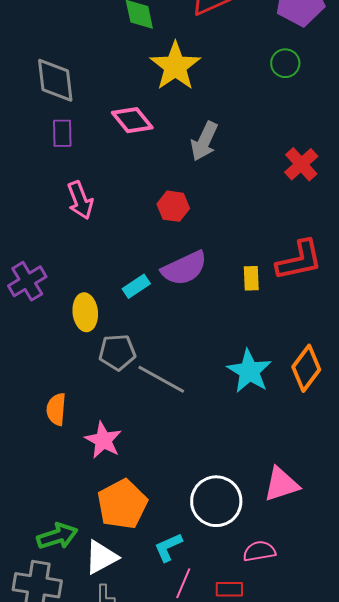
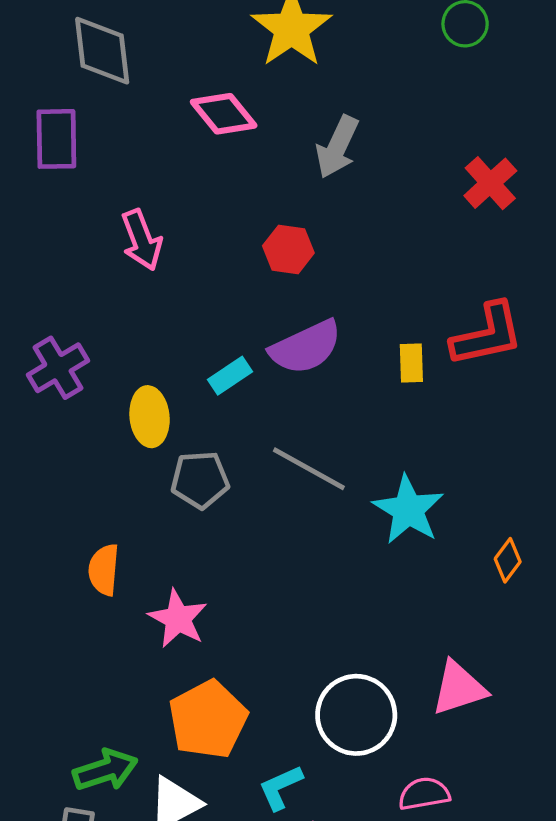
purple rectangle: (62, 133) -> (56, 139), moved, size x1.4
orange diamond: (306, 368) -> (508, 560), moved, size x0.6
gray line: (161, 379) -> (309, 469), moved

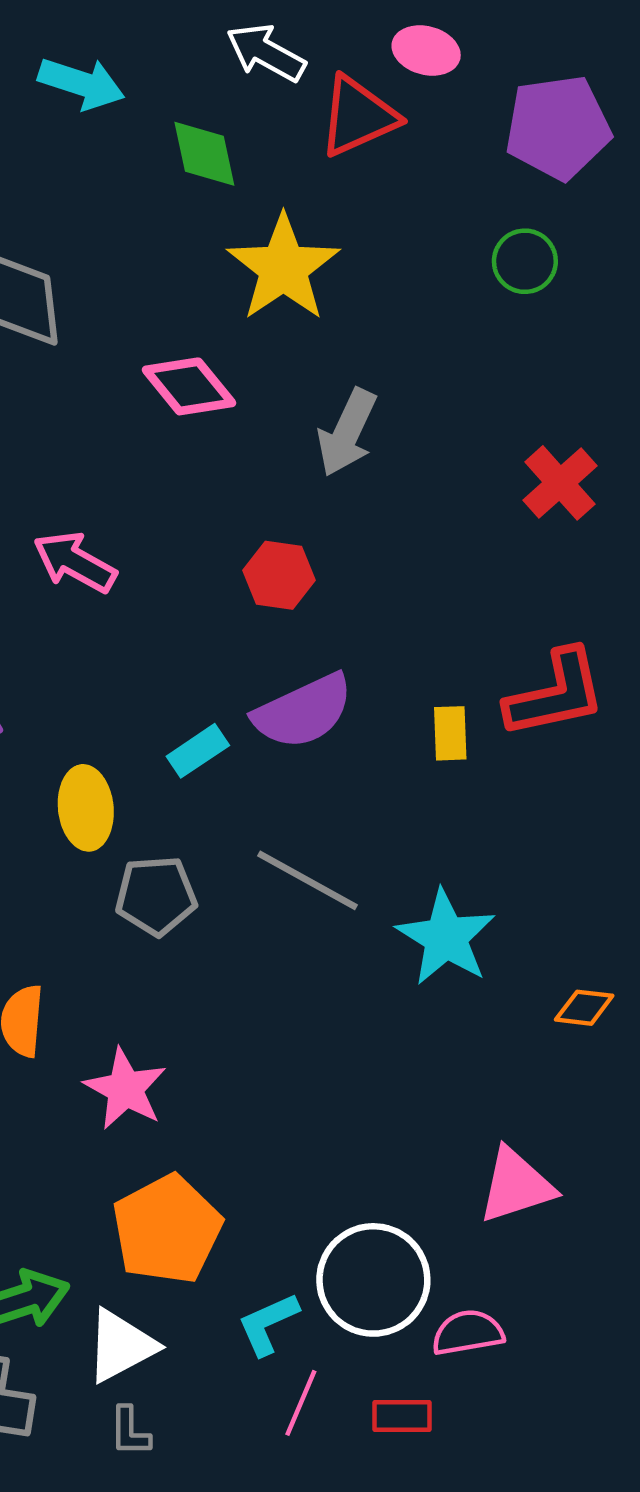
pink arrow: (142, 240) -> (75, 562), turned 140
orange diamond: (508, 560) -> (584, 1008), turned 60
white circle: (356, 715) -> (373, 1280), moved

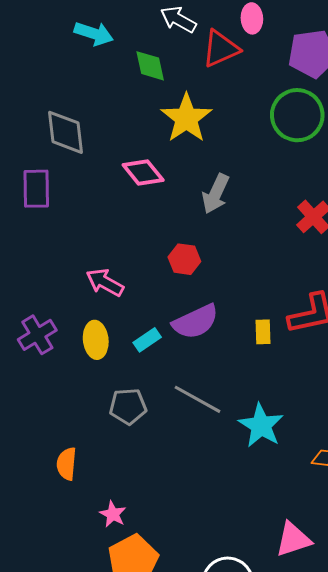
pink ellipse: (426, 50) -> (252, 18), turned 72
green circle: (525, 261) -> (297, 115), size x1.8
pink arrow: (75, 562) -> (105, 282), moved
yellow ellipse: (86, 808) -> (96, 340), moved
pink star: (125, 1089) -> (113, 514), moved, size x0.7

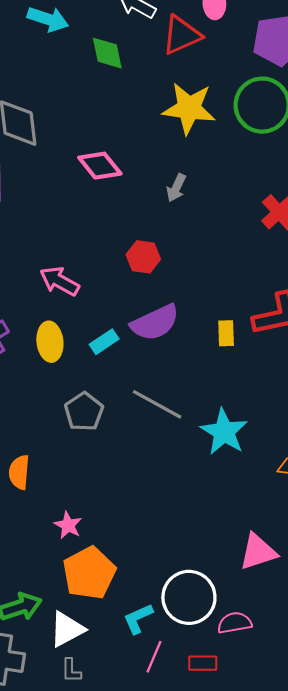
yellow star: (186, 118) -> (189, 108), moved, turned -30
gray arrow: (216, 194) -> (176, 188), size x0.7
gray pentagon: (128, 406) -> (84, 412), turned -30

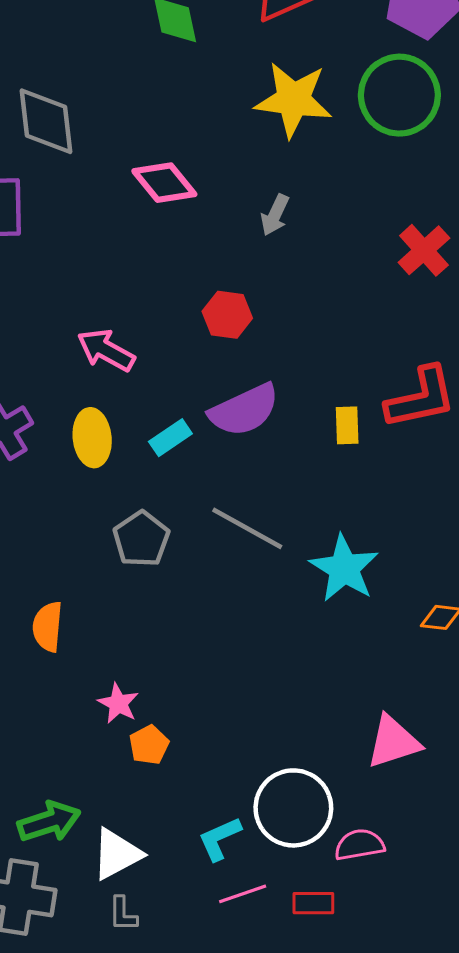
orange pentagon: (89, 573) -> (149, 745), moved, size x0.5
pink line: (154, 657) -> (243, 894), turned 48

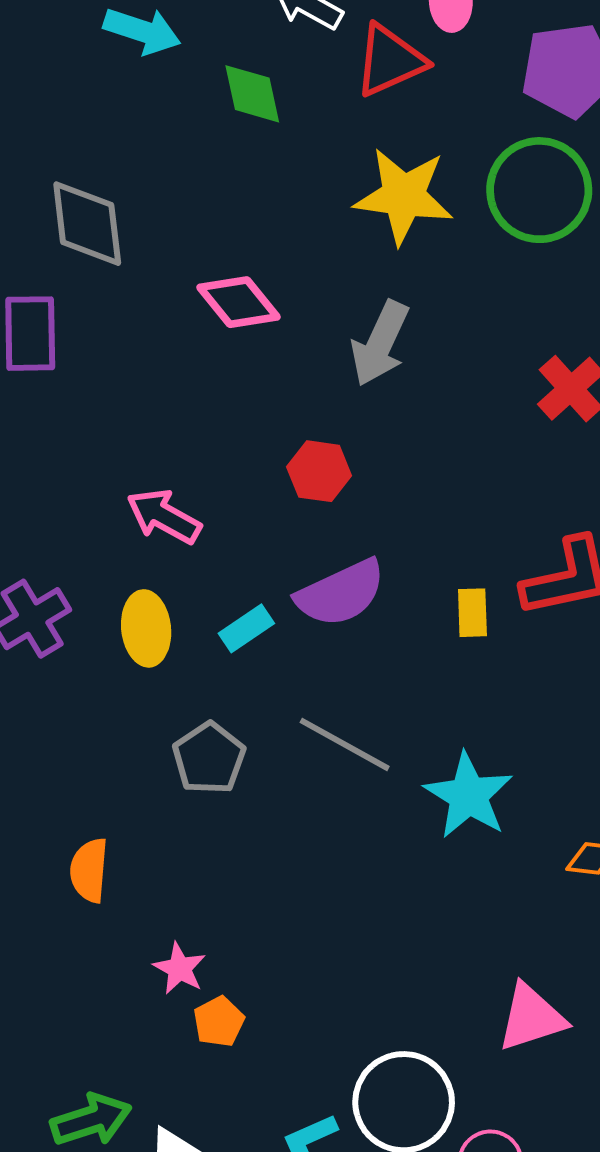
gray arrow: (275, 215) -> (380, 343), size x1.6

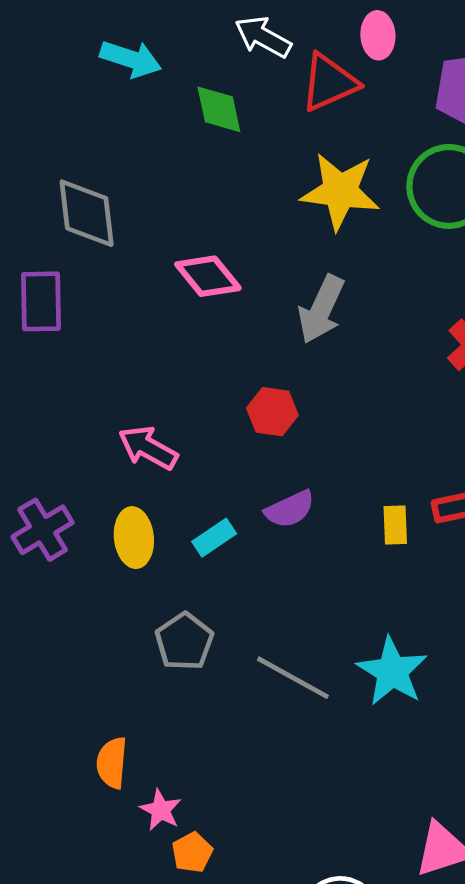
purple semicircle: (341, 593) -> (290, 509), size x0.7
gray line: (345, 744) -> (293, 678), moved
orange semicircle: (89, 870) -> (112, 763), moved

